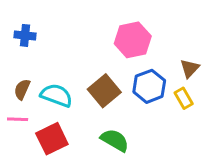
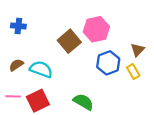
brown semicircle: (22, 89) -> (16, 65), turned 32
brown square: (104, 91) -> (69, 41), moved
pink line: (18, 119) -> (13, 96), moved

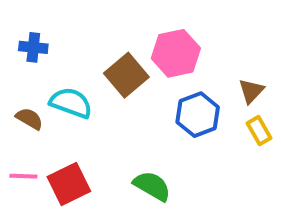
brown semicircle: (16, 65) -> (29, 119), turned 64
cyan semicircle: (41, 69) -> (71, 103), moved
yellow rectangle: (133, 71) -> (259, 131), moved

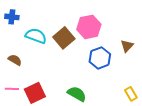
blue cross: (33, 47) -> (12, 17), moved
cyan semicircle: (71, 103) -> (36, 36), moved
yellow rectangle: (259, 131) -> (131, 94), moved

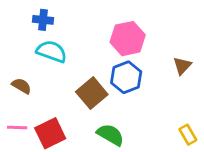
blue cross: (12, 17) -> (43, 20), moved
brown square: (64, 38) -> (92, 93), moved
blue hexagon: (100, 58) -> (126, 77), moved

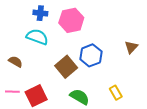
blue cross: (43, 20) -> (40, 13), moved
pink hexagon: (128, 39) -> (71, 20), moved
yellow rectangle: (188, 135) -> (116, 93), moved

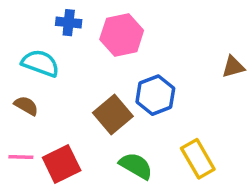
cyan semicircle: (37, 37) -> (40, 63), moved
brown triangle: (131, 47) -> (233, 67), moved, turned 32
yellow rectangle: (116, 93) -> (198, 159), size x1.5

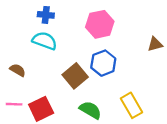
pink hexagon: (122, 35) -> (100, 24), moved
cyan semicircle: (40, 63) -> (45, 41), moved

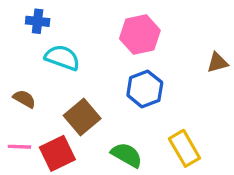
blue cross: (46, 15) -> (38, 21), moved
brown square: (75, 76) -> (82, 117), moved

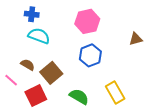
blue cross: (38, 21) -> (32, 14), moved
brown semicircle: (24, 99) -> (28, 65), moved
pink line: (19, 147) -> (11, 80), moved, turned 40

